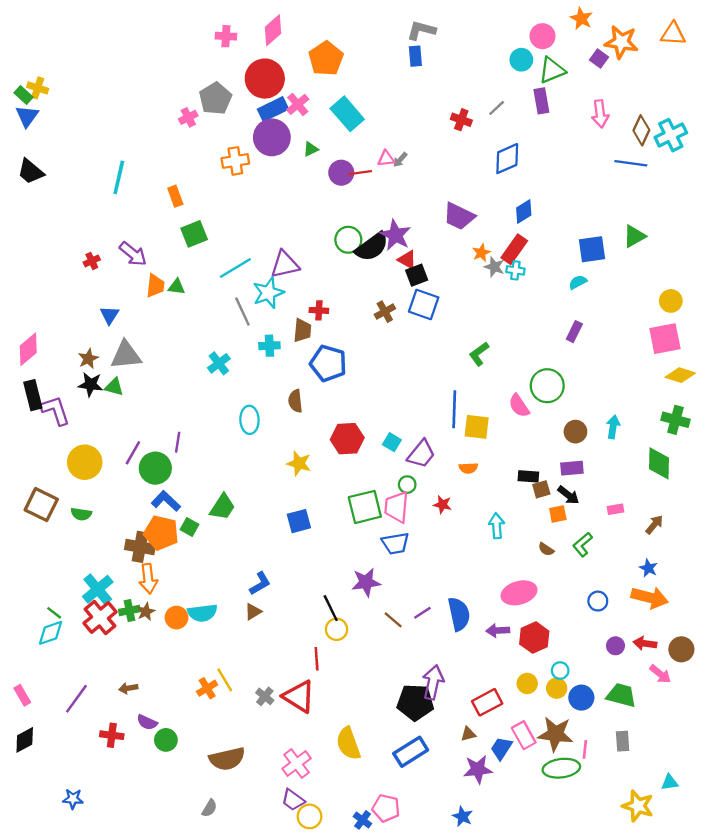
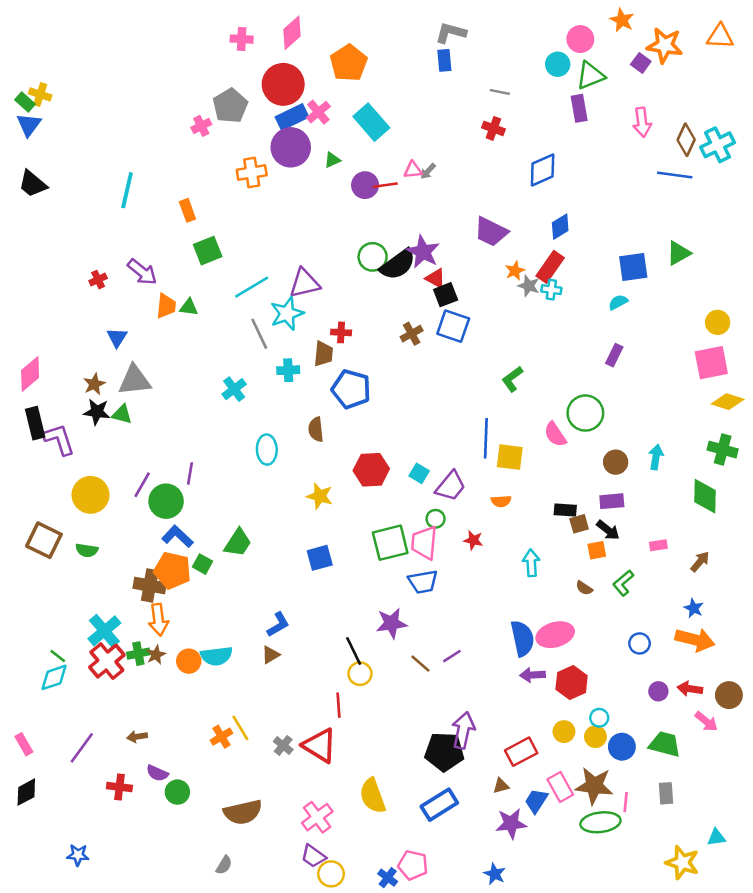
gray line: (497, 108) -> (500, 92), moved, turned 54
blue semicircle: (459, 614) -> (522, 638), moved

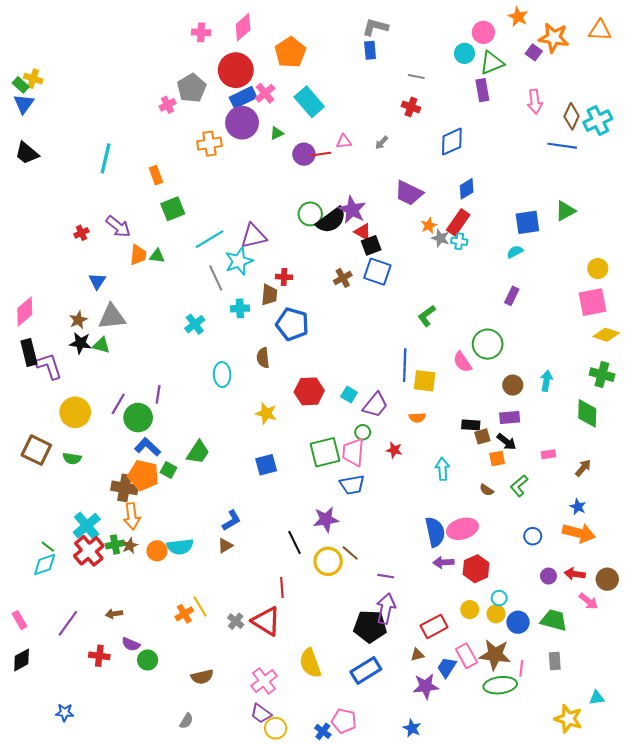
gray arrow: (428, 171) -> (382, 143), moved
purple line: (452, 656) -> (386, 576), moved, turned 42
yellow circle: (360, 674) -> (328, 561), moved, size x1.4
brown semicircle: (243, 812) -> (202, 677), size x0.7

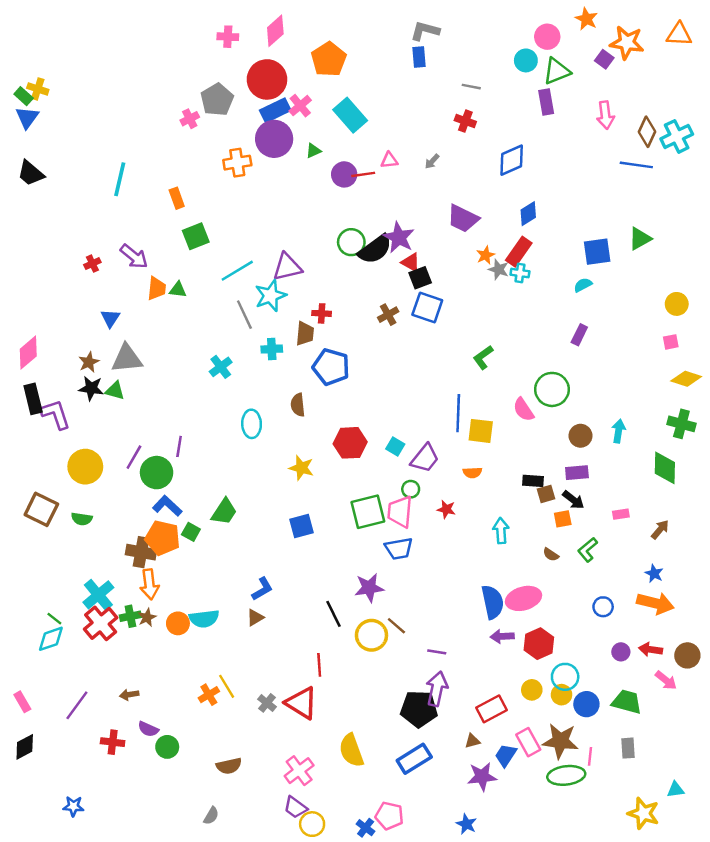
pink square: (593, 302) -> (671, 342), size x0.5
cyan circle: (499, 598) -> (565, 677), size x1.5

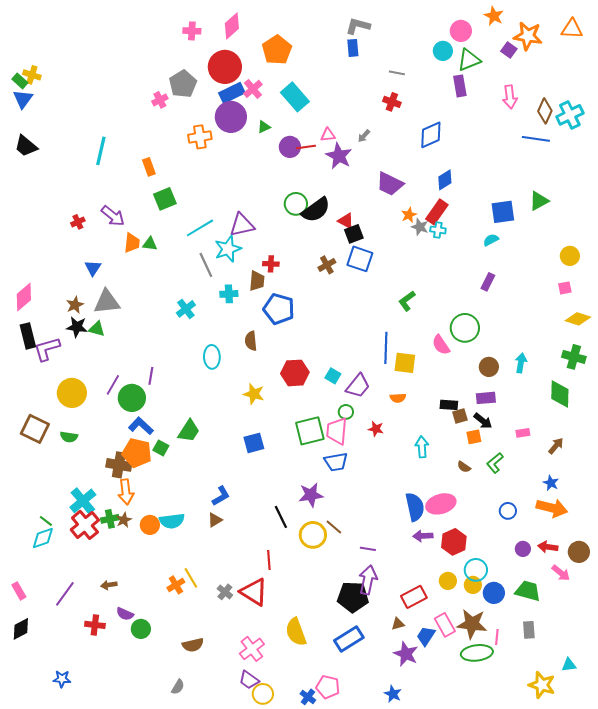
purple star: (399, 237) -> (339, 156), moved
purple L-shape: (56, 414) -> (47, 349), turned -88
purple star: (482, 777) -> (406, 654), turned 30

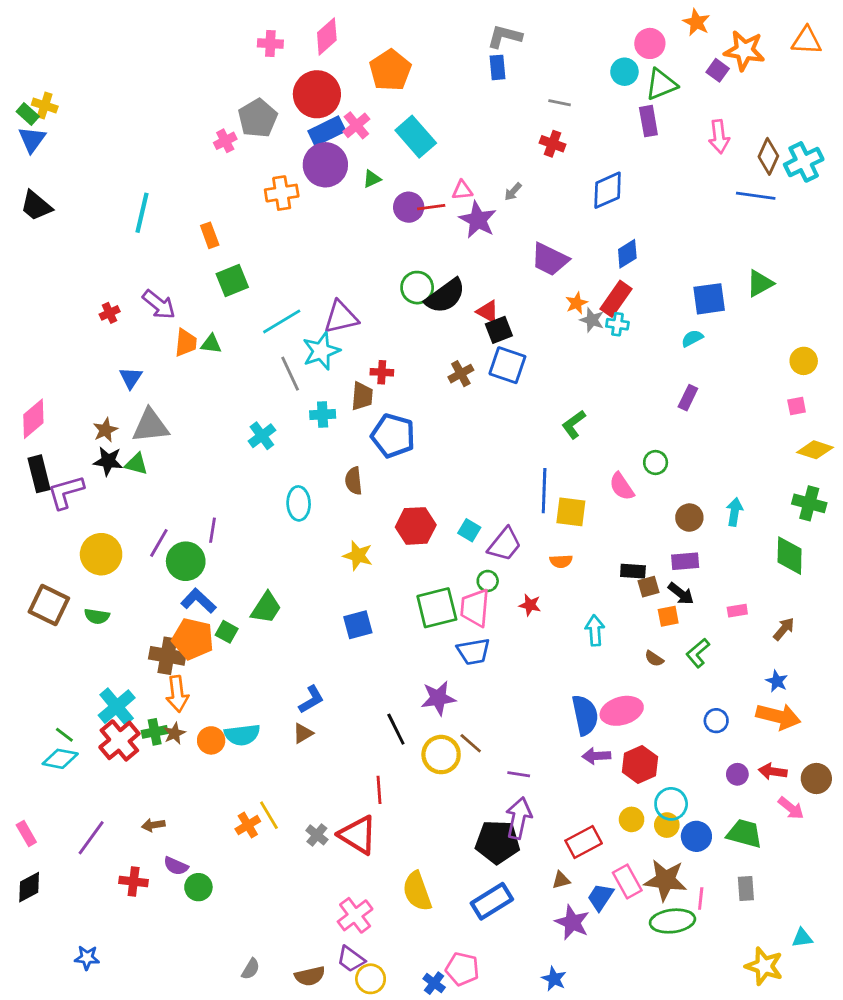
green circle: (465, 328) -> (656, 462), size x0.6
cyan diamond: (43, 538) -> (60, 759), turned 30
brown semicircle: (193, 645) -> (310, 976), moved

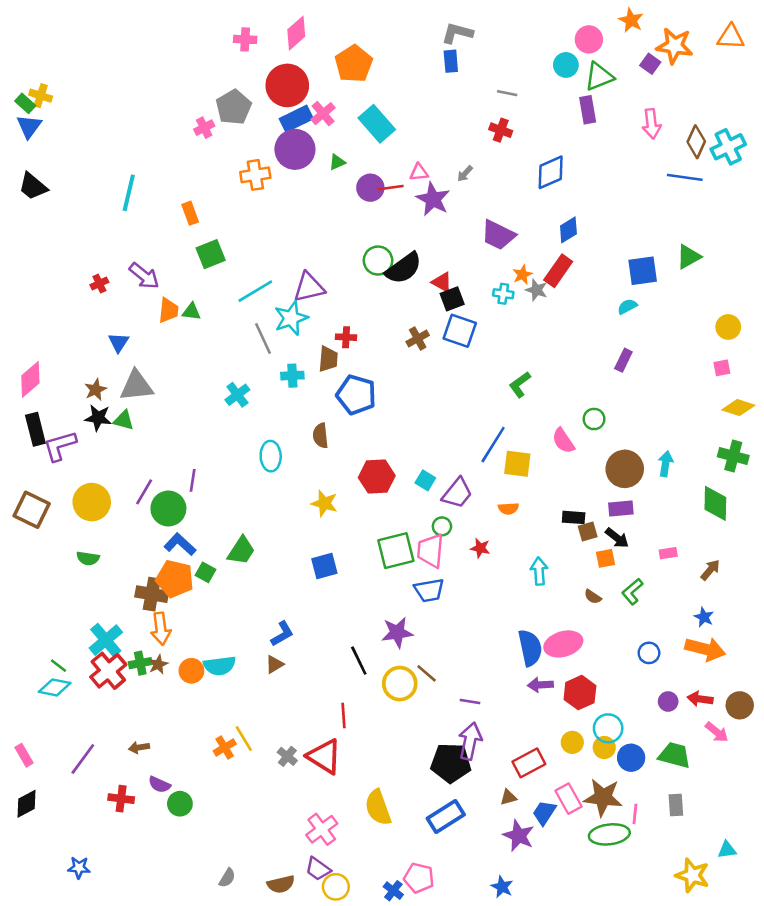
cyan cross: (617, 324) -> (503, 294), moved
blue line: (544, 491) -> (493, 445), turned 30
brown circle: (689, 518) -> (625, 469), size x1.5
brown square: (49, 605) -> (32, 510), moved

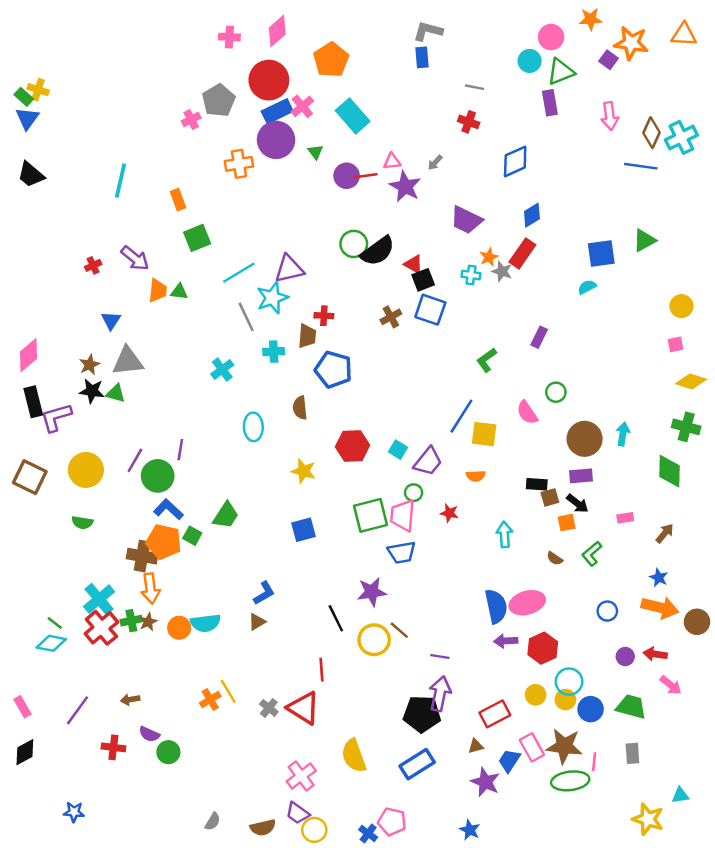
orange star: (631, 20) -> (591, 19), turned -30
green triangle: (337, 162) -> (315, 152), turned -42
purple rectangle: (623, 360) -> (539, 337), moved
brown circle: (740, 705) -> (697, 622), moved

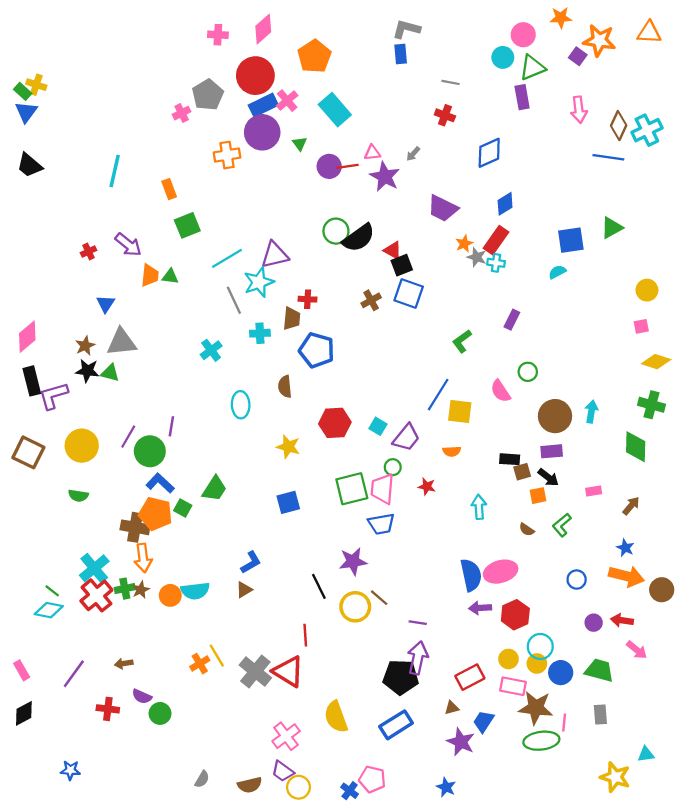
cyan cross: (471, 275) -> (496, 263), moved
gray cross: (269, 708) -> (255, 671), size x1.8
pink rectangle: (532, 747) -> (513, 686), moved, turned -50

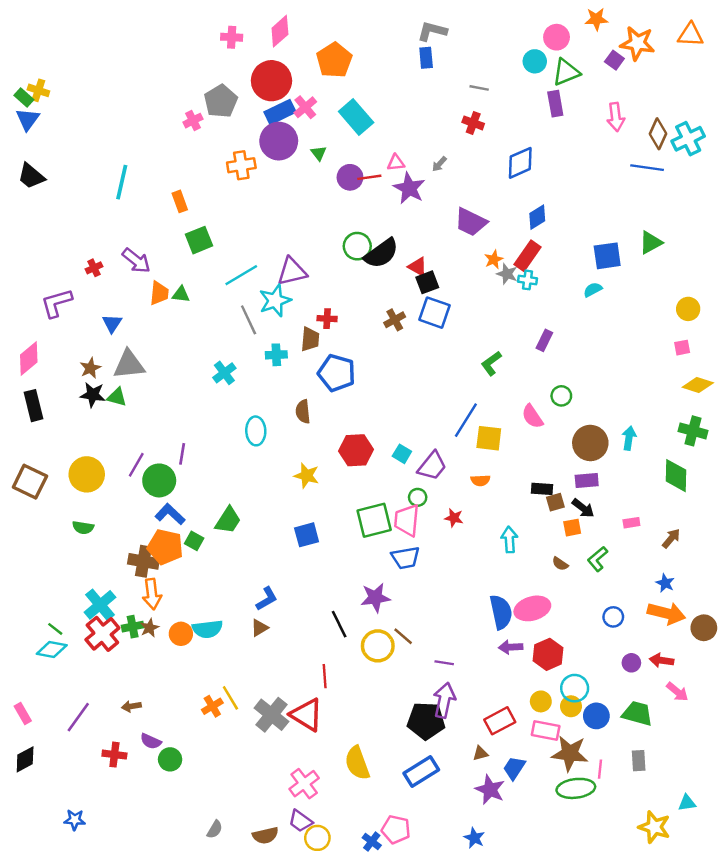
purple L-shape: (53, 396) -> (57, 303), moved

